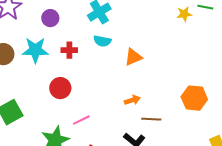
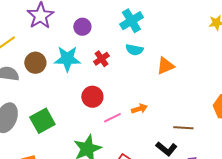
red cross: (69, 50) -> (101, 59), turned -35
orange arrow: (132, 100) -> (139, 109), moved
pink line: (81, 120) -> (112, 118), moved

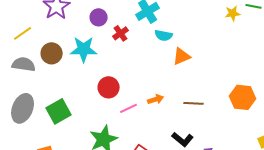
cyan semicircle: (134, 50) -> (164, 35), moved
red cross: (101, 59) -> (121, 33), moved
brown line: (183, 128) -> (194, 103), moved

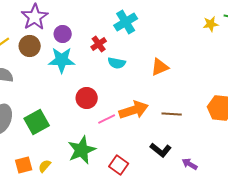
purple circle: (99, 17) -> (63, 34), moved
cyan semicircle: (164, 35) -> (117, 63), moved
brown circle: (52, 53) -> (30, 46), moved
orange arrow: (156, 99) -> (134, 110), size x1.8

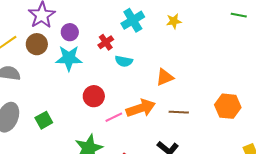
yellow star: (211, 24) -> (174, 21), moved
orange triangle: (160, 67) -> (165, 77), moved
green square: (37, 122) -> (44, 120), size x0.7

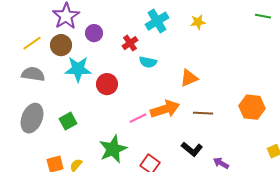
cyan star: (69, 58) -> (78, 69), moved
red circle: (94, 96) -> (107, 84), moved

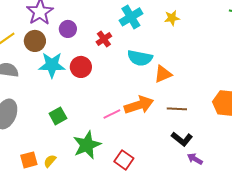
cyan semicircle: (148, 62) -> (140, 58), moved, size x1.4
red circle: (107, 84) -> (81, 67), moved
green square: (68, 121) -> (58, 116), moved
black L-shape: (192, 149) -> (182, 139), moved

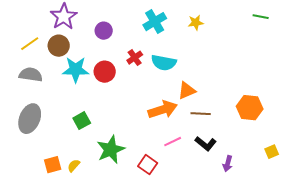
purple circle: (68, 29) -> (104, 31), moved
red cross: (104, 39) -> (135, 58), moved
orange triangle: (163, 74) -> (187, 91), moved
pink line: (112, 114) -> (173, 142), moved
purple arrow: (195, 159) -> (228, 164), moved, turned -105

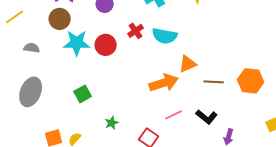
yellow line: (30, 44) -> (15, 17), moved
gray semicircle: (31, 75) -> (32, 48), size x0.7
brown line: (201, 114) -> (214, 82), moved
green star: (111, 150) -> (112, 123), size x0.5

